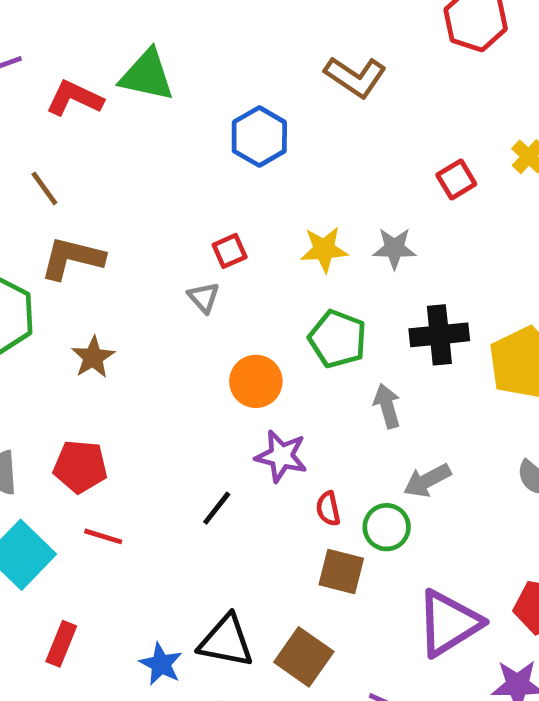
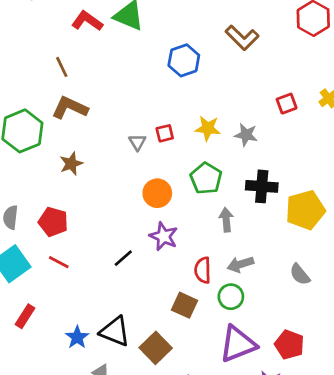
red square: (230, 251) -> (165, 133), moved
red semicircle: (328, 509) -> (203, 270), moved, size x1.4
green circle: (387, 527) -> (231, 297), moved

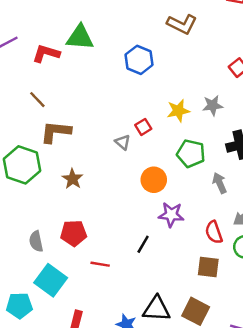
red line: (59, 262) -> (100, 264), moved

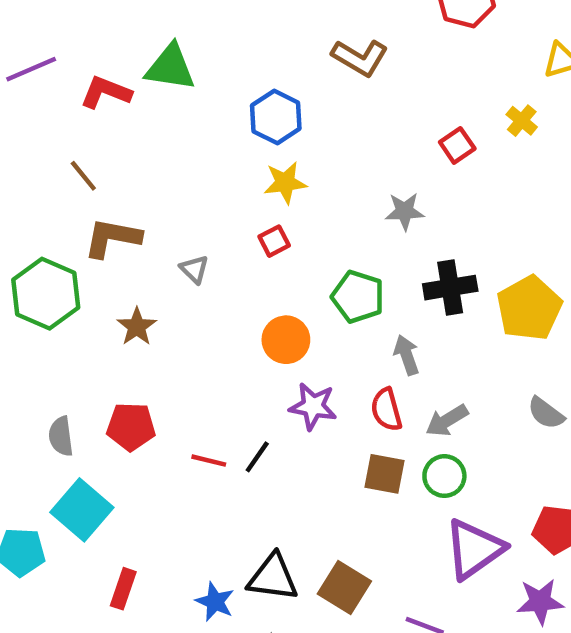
yellow star: (178, 111) -> (285, 183), moved
gray triangle: (123, 142) -> (194, 269), moved
red semicircle: (214, 232) -> (386, 410), moved
red line: (100, 264) -> (209, 461), moved
brown square: (208, 267) -> (385, 474), moved

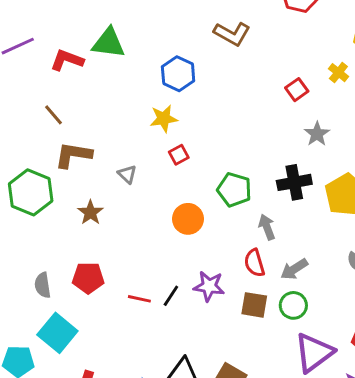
yellow star: (285, 183) -> (164, 119), moved
gray star: (405, 211) -> (317, 134), moved, turned -30
purple star: (313, 406) -> (209, 286), moved

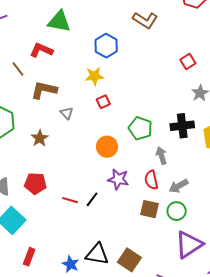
red L-shape: (67, 60) -> (41, 50), moved
brown L-shape: (73, 155) -> (44, 90), moved
purple star: (209, 286) -> (118, 179), moved

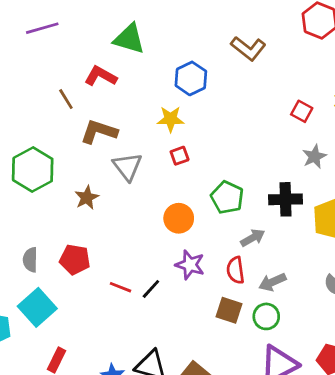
red square: (188, 61) -> (302, 111), turned -35
gray triangle: (67, 113) -> (127, 167), size x1.6
gray arrow: (161, 156) -> (253, 238), turned 72

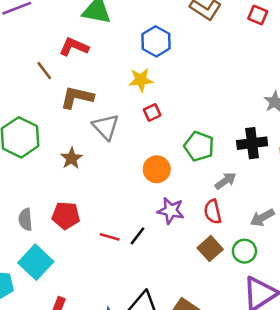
red square: (302, 111) -> (258, 15), moved
gray arrow: (272, 282) -> (262, 218), moved
brown square: (229, 310) -> (210, 249), turned 35

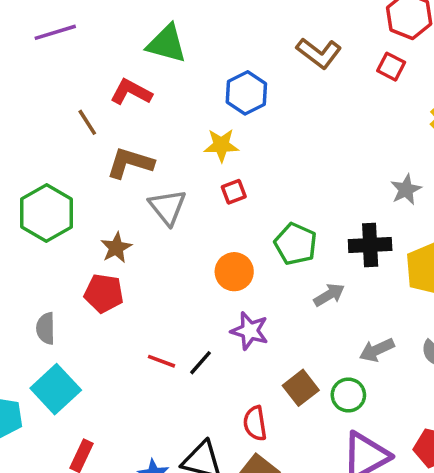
red semicircle: (213, 212) -> (255, 423), moved
red pentagon: (66, 216) -> (104, 293), moved

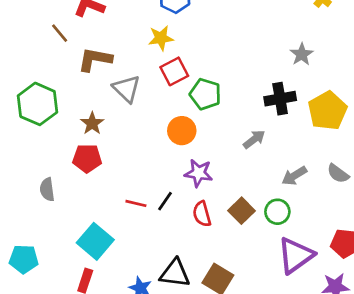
red square: (234, 192) -> (174, 71), size x1.5
green pentagon: (296, 244) -> (205, 94), moved
cyan square: (56, 389) -> (95, 241), moved
red semicircle: (255, 423) -> (202, 214), moved

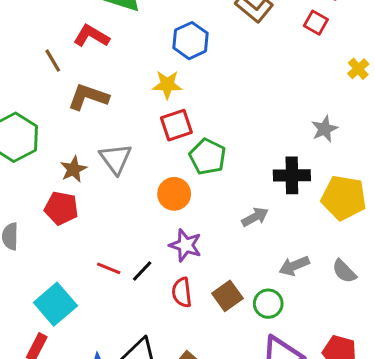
gray triangle: (127, 89) -> (116, 159), moved
yellow pentagon: (328, 111) -> (344, 198), turned 30

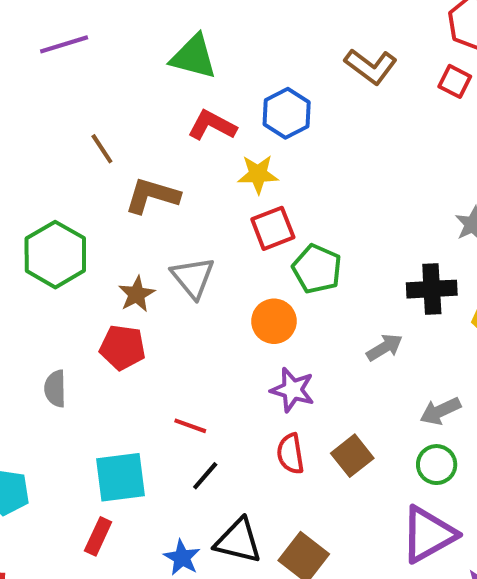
red L-shape: (91, 36) -> (212, 125), moved
black line: (142, 271) -> (205, 476), moved
cyan square: (55, 304) -> (121, 477), turned 36
green circle: (268, 304) -> (437, 465), moved

